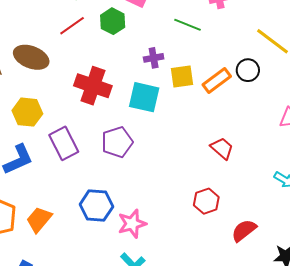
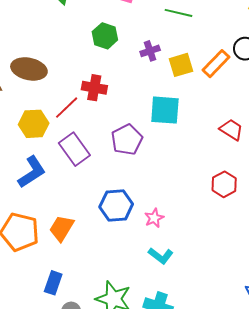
green hexagon: (113, 21) -> (105, 36), moved
red line: (72, 26) -> (67, 108), moved
red cross: (93, 86) -> (94, 88), size x0.7
cyan square: (144, 97) -> (165, 110), moved
pink star: (132, 224) -> (154, 218), size x0.7

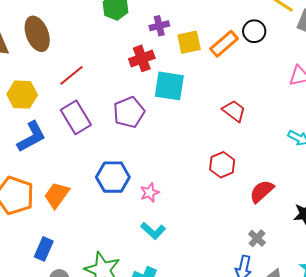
brown ellipse: (29, 69) -> (37, 34), turned 52
red cross: (94, 88) -> (142, 58), moved, turned -35
yellow hexagon: (34, 124) -> (22, 95), moved

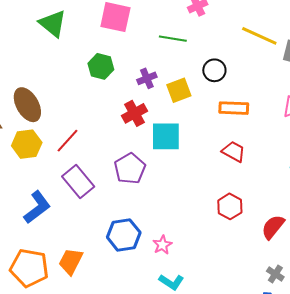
black circle: (254, 31) -> (214, 70), moved
orange rectangle: (224, 44) -> (234, 108), moved, turned 52
yellow hexagon: (22, 95) -> (27, 144), moved

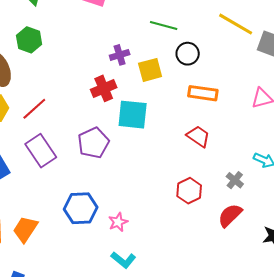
green line: (173, 39) -> (164, 25), moved
green hexagon: (101, 66) -> (29, 40), moved
gray cross: (275, 274) -> (235, 180), moved

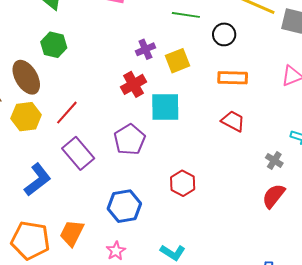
black circle: (188, 54) -> (224, 34), moved
red hexagon: (189, 191) -> (183, 183), moved
pink star: (118, 222) -> (116, 251), moved

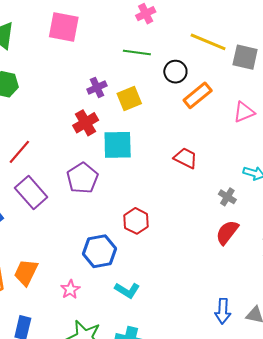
orange rectangle: (233, 78) -> (198, 95), moved, turned -40
blue hexagon: (124, 206) -> (99, 251), moved

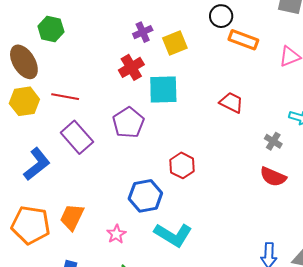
orange rectangle: (198, 95) -> (243, 40), turned 60
red line: (19, 152) -> (65, 97), turned 60
red semicircle: (227, 232) -> (273, 177), turned -104
cyan L-shape: (127, 290) -> (173, 235), size x1.5

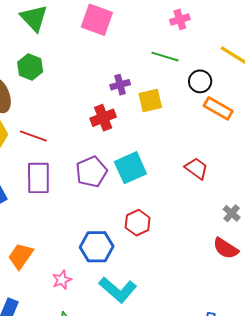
cyan square: (163, 89) -> (130, 168), moved, turned -32
purple rectangle: (77, 137) -> (38, 178), turned 32

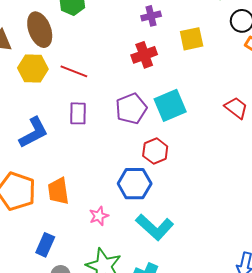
purple cross: (120, 85) -> (151, 16), moved
purple rectangle: (38, 178) -> (78, 113), size x0.7
red hexagon: (138, 223) -> (155, 151), moved
orange trapezoid: (21, 256) -> (58, 191), turned -44

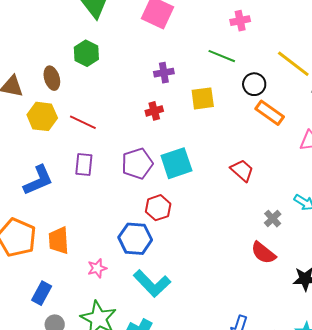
brown ellipse: (40, 30) -> (52, 78), size x0.7
red cross: (144, 55) -> (154, 111), size x0.7

